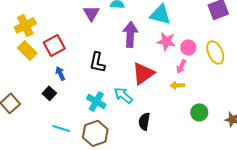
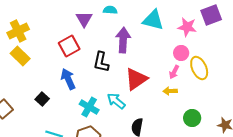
pink star: (166, 41) -> (187, 27), moved
red square: (54, 45) -> (69, 46), moved
yellow ellipse: (215, 52) -> (199, 68), moved
black L-shape: (97, 62) -> (101, 62), moved
blue arrow: (60, 73) -> (68, 79), moved, size x1.5

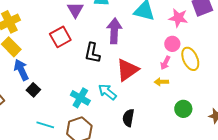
blue arrow: (68, 79) -> (21, 70), moved

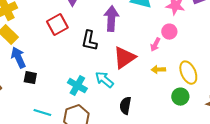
yellow ellipse: (190, 59) -> (188, 73), moved
pink arrow: (165, 63) -> (155, 45), moved
black square: (33, 90) -> (30, 78), turned -32

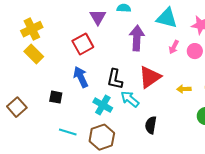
black L-shape: (89, 41) -> (115, 79), moved
pink arrow: (155, 45) -> (174, 47), moved
blue arrow: (18, 58) -> (81, 77), moved

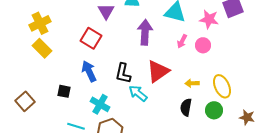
red square: (83, 44) -> (91, 38), turned -30
cyan cross: (103, 105) -> (100, 104), moved
black semicircle: (151, 125) -> (186, 107), moved

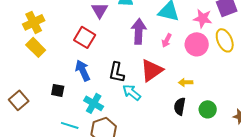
pink arrow: (182, 41) -> (167, 40), moved
pink circle: (203, 45) -> (197, 44), size x1.5
yellow ellipse: (222, 86) -> (225, 40), moved

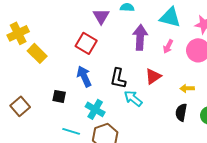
yellow cross: (34, 22) -> (18, 33), moved
red triangle: (152, 70) -> (153, 76), size x0.7

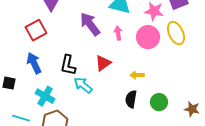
purple arrow: (140, 37) -> (90, 24), turned -40
red square: (86, 43) -> (36, 30), turned 30
pink arrow: (168, 46) -> (118, 33), turned 144

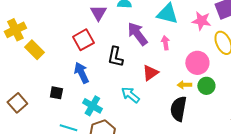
pink circle: (148, 37) -> (197, 63), moved
black L-shape: (68, 65) -> (115, 57), moved
black semicircle: (131, 99) -> (178, 109), size x1.4
green circle: (159, 102) -> (206, 86), moved

